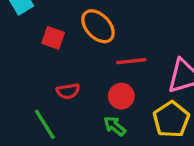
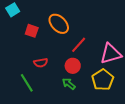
red line: (131, 61) -> (79, 45), turned -42

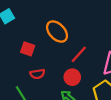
red square: (32, 31) -> (28, 49), moved

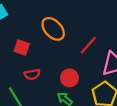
red line: (79, 54) -> (88, 45), moved

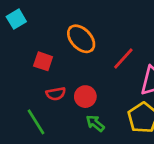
red circle: (69, 78) -> (85, 97), moved

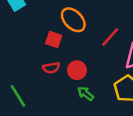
red square: (43, 61) -> (54, 39), moved
green line: (36, 122) -> (18, 96), moved

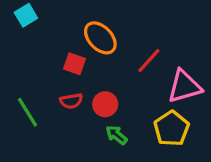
green line: (18, 96) -> (28, 112), moved

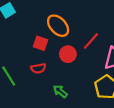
red circle: (105, 104) -> (68, 54), moved
green arrow: (117, 135) -> (60, 91), moved

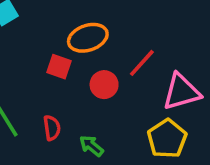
orange ellipse: (58, 26) -> (88, 38), turned -65
red semicircle: (38, 68) -> (52, 128), moved, turned -88

